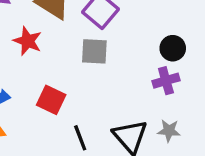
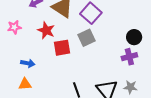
gray square: (94, 51) -> (87, 38), turned -30
red square: (51, 100) -> (62, 48), moved, turned -36

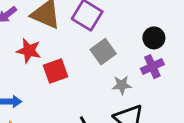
gray square: (87, 38) -> (103, 52), moved
gray star: (130, 87) -> (122, 85), moved

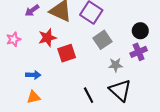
red star: (29, 51) -> (47, 38), turned -30

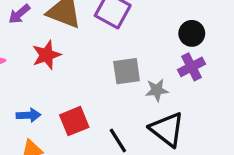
gray square: (102, 40) -> (127, 71), moved, turned 30
red square: (67, 53) -> (74, 121), moved

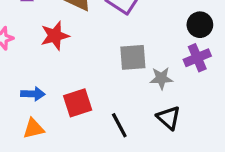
black triangle: (167, 129) -> (169, 118), size x0.7

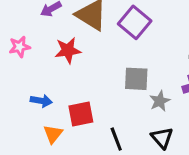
gray star: (161, 78) -> (160, 101), turned -30
orange triangle: (34, 129) -> (53, 134), moved, turned -45

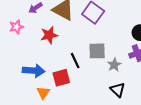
pink star: (20, 47) -> (16, 27), moved
blue arrow: (41, 101) -> (34, 71), size x1.5
black line: (116, 139) -> (75, 61), moved

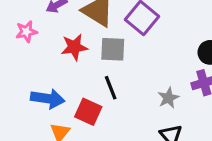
gray square: (97, 51) -> (113, 49), moved
red square: (61, 78) -> (88, 112), turned 36

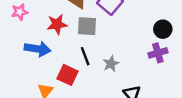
gray star: (168, 98) -> (111, 64), moved
blue arrow: (48, 99) -> (38, 49), moved

